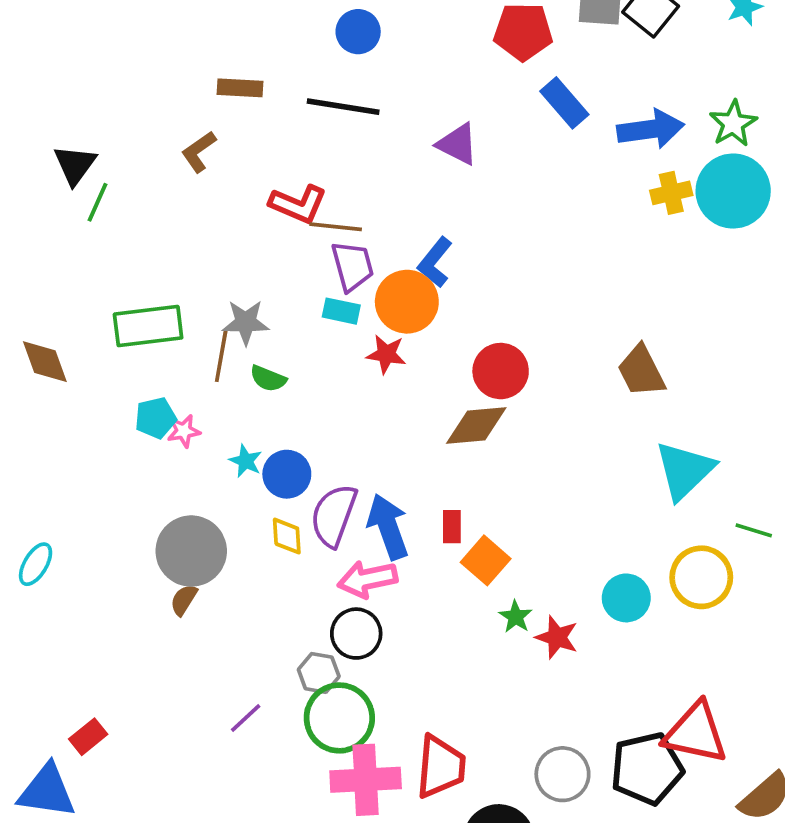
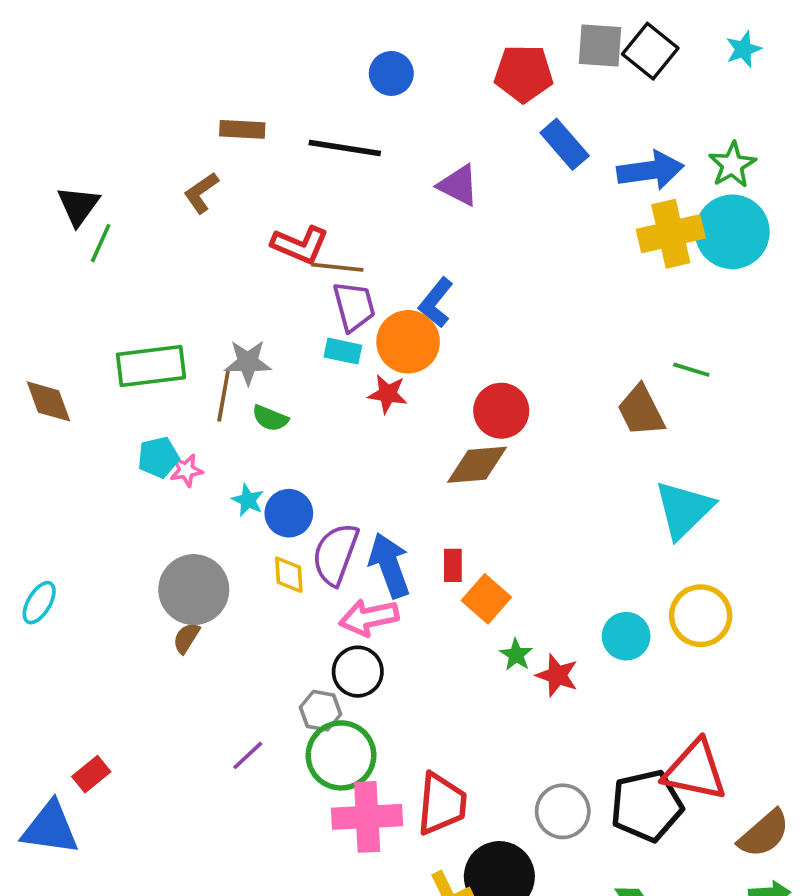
blue circle: (358, 32) -> (391, 73), moved
yellow cross: (671, 193) -> (671, 234), size x1.6
green line: (754, 530) -> (691, 370), moved

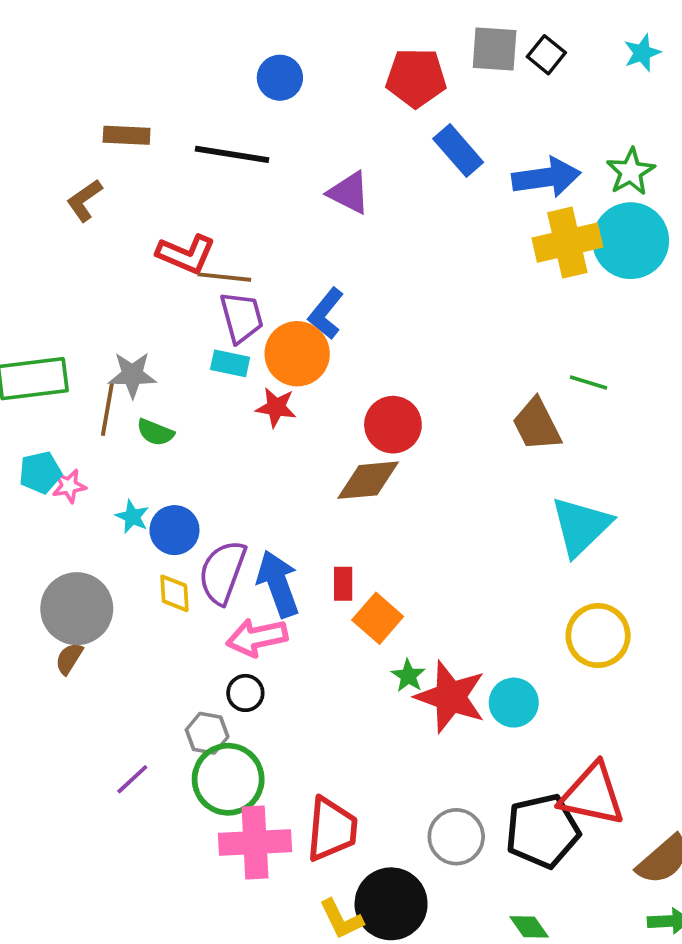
black square: (650, 51) -> (546, 55), size x0.7
cyan circle: (626, 636) -> (514, 703), moved
black circle: (358, 672) -> (245, 693), size x0.7
red star: (557, 675) -> (450, 697), size x1.6

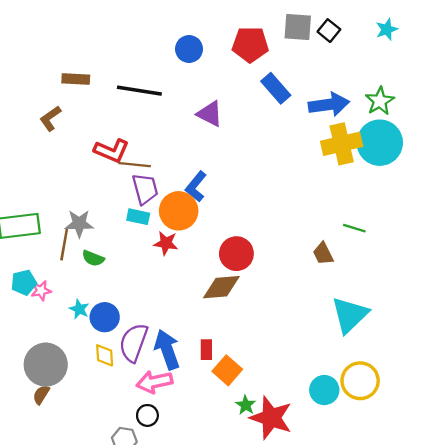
blue circle: (280, 78) -> (189, 49), moved
brown trapezoid: (537, 425) -> (323, 254), size x0.7
cyan circle: (514, 703) -> (324, 390), moved

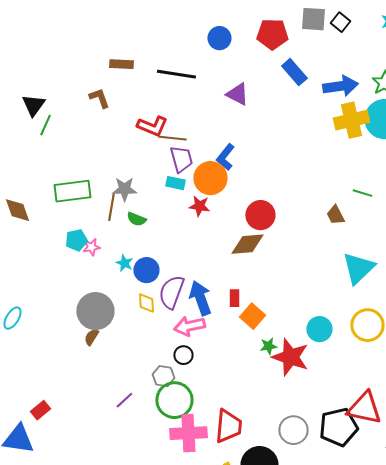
brown L-shape: (50, 118) -> (99, 98), turned 105
cyan circle: (324, 390) -> (319, 329), moved
green star: (246, 405) -> (268, 346), turned 30

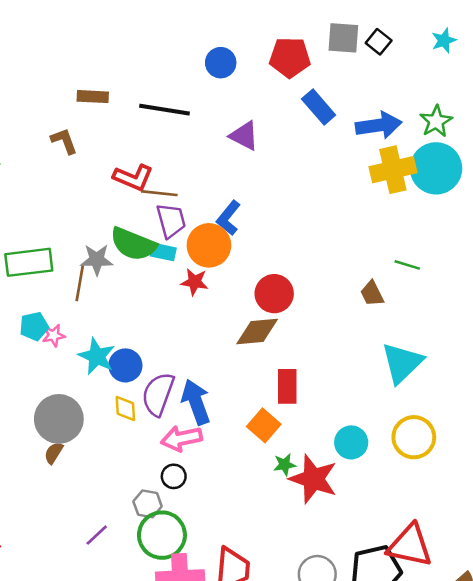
green semicircle: (136, 219) -> (133, 244), moved, size x1.8
cyan star: (124, 263) -> (97, 356), size x1.6
red rectangle: (234, 298) -> (287, 386), moved, size x1.5

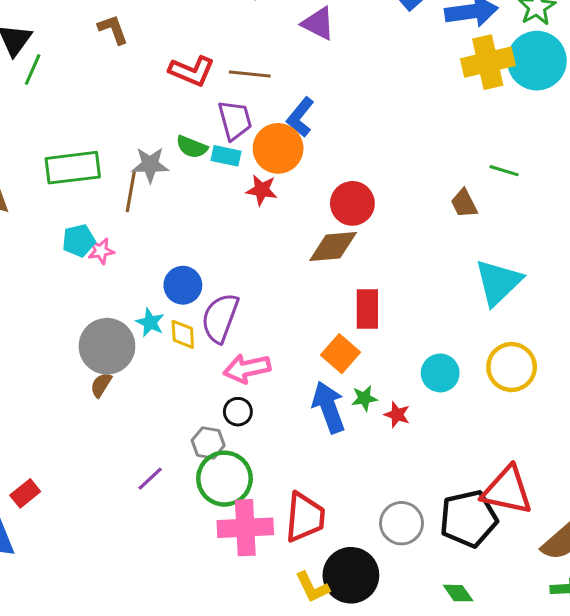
brown line: (159, 193) -> (250, 74), moved
green semicircle: (133, 244) -> (192, 147), size x0.6
cyan star: (97, 356) -> (150, 322), moved, size x0.7
blue arrow: (196, 402) -> (329, 407), moved
red star: (313, 479) -> (397, 415), size x0.5

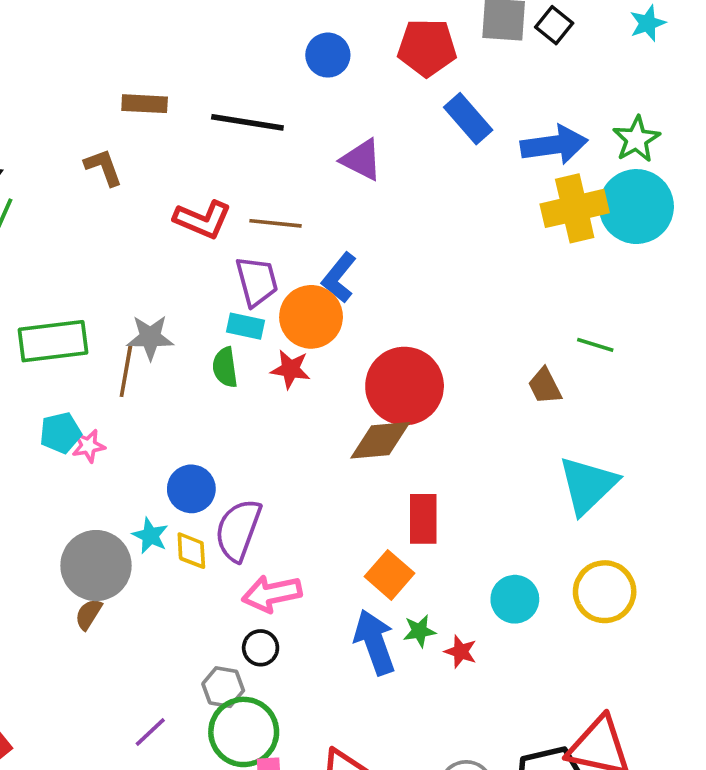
green semicircle: (192, 147) -> (225, 367), moved, turned 60
red circle: (352, 203) -> (405, 386), size x1.4

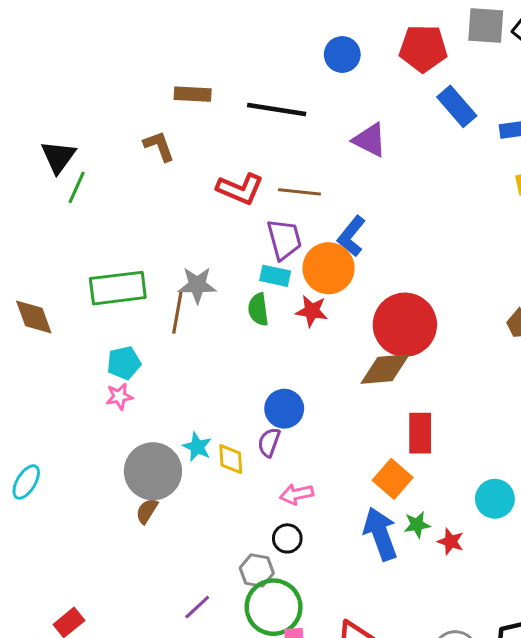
pink star: (89, 446) -> (119, 396), moved
blue circle: (191, 489) -> (284, 409), moved
purple semicircle: (238, 530) -> (269, 442), size x0.6
pink arrow: (272, 594) -> (296, 494), size x0.7

